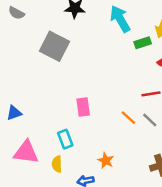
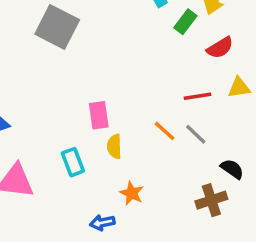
green rectangle: (143, 43) -> (185, 22), turned -35
yellow semicircle: (57, 164) -> (114, 146), moved

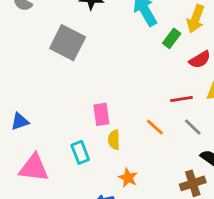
gray line: (196, 134) -> (193, 127), moved

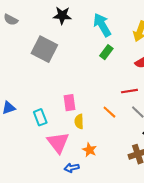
green rectangle: (172, 38) -> (106, 52), moved
cyan rectangle: (80, 152) -> (40, 117), moved
pink triangle: (34, 168) -> (58, 143), moved, turned 45

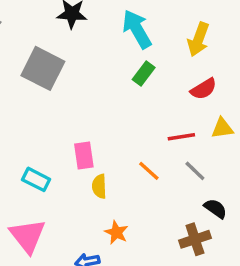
cyan rectangle: (40, 117) -> (36, 179), turned -42
pink triangle: (58, 143) -> (28, 236), moved

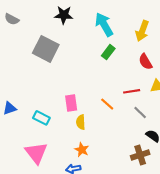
red semicircle: (203, 89) -> (145, 62), turned 91
orange line: (149, 171) -> (107, 104), moved
orange star: (116, 232) -> (82, 150), moved

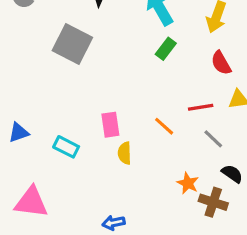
orange star: (82, 150) -> (188, 183), moved
pink triangle: (36, 153) -> (31, 202), moved, turned -45
brown cross: (140, 155) -> (213, 202), turned 36

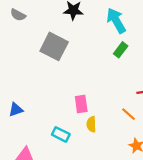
orange line: (164, 126) -> (129, 114), moved
cyan rectangle: (66, 147) -> (61, 134), moved

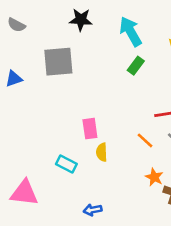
gray square: (54, 46) -> (58, 62), turned -32
blue triangle: (16, 110) -> (14, 79), moved

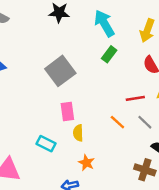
gray square: (58, 62) -> (60, 71), moved, turned -32
orange star: (154, 177) -> (86, 163), moved

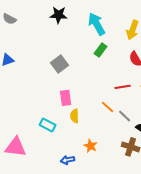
gray square: (60, 71) -> (60, 64), size x0.7
gray line: (145, 122) -> (125, 116), moved
orange star: (86, 163) -> (91, 146), moved

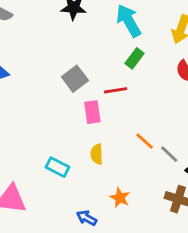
red line: (123, 87) -> (116, 90), moved
pink rectangle: (66, 98) -> (92, 112), moved
blue arrow: (68, 160) -> (87, 218), turned 40

